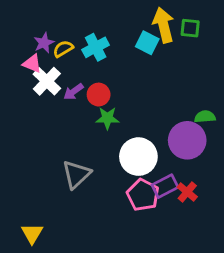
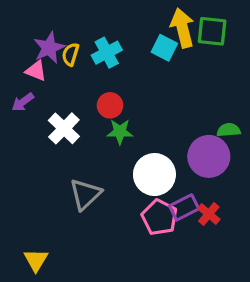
green square: (190, 28) -> (212, 31), size x1.4
purple star: (44, 43) -> (49, 48), size x1.4
yellow semicircle: (63, 49) -> (71, 54), turned -42
white cross: (47, 81) -> (64, 128), moved
purple arrow: (73, 92) -> (23, 102), moved

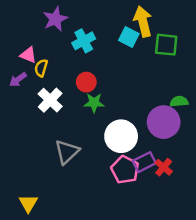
green square: (212, 31) -> (166, 45), moved
purple star: (49, 48) -> (55, 19), moved
yellow semicircle: (71, 54) -> (41, 68), moved

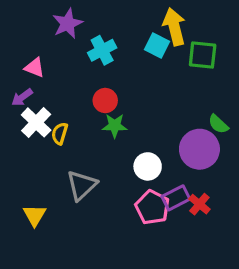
yellow semicircle: (41, 68) -> (60, 133), moved
white cross: (50, 100) -> (36, 122), moved
green semicircle: (179, 101) -> (218, 124), turned -132
white circle: (121, 136) -> (148, 166), size x0.7
yellow triangle: (28, 203) -> (35, 215), moved

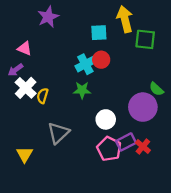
cyan square: (157, 46) -> (99, 33), moved, turned -30
cyan cross: (102, 50) -> (85, 64), moved
red circle: (105, 101) -> (101, 60), moved

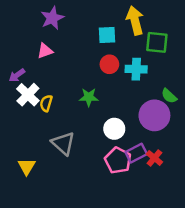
pink triangle: (25, 48) -> (45, 51), moved, turned -42
cyan cross: (85, 64) -> (136, 69), moved, turned 30
gray triangle: (58, 133) -> (63, 143), turned -35

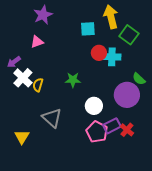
green square: (157, 42) -> (129, 35), turned 30
red circle: (109, 64) -> (99, 53), moved

